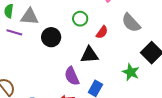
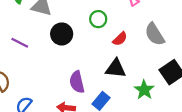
purple line: (14, 32) -> (20, 43), moved
black triangle: (89, 55) -> (116, 68), moved

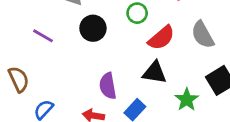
red semicircle: (120, 39) -> (161, 38), size x1.5

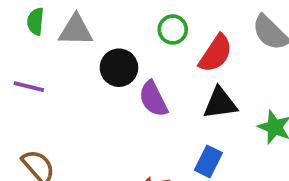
purple line: (43, 36) -> (29, 87), moved
purple semicircle: (108, 86) -> (153, 99), moved

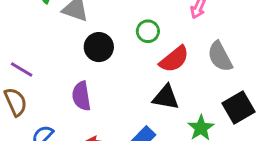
purple line: (29, 87) -> (22, 69), moved
purple semicircle: (153, 99) -> (81, 96), moved

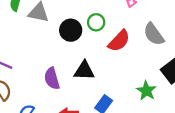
black circle: (99, 47) -> (71, 30), moved
black triangle: (166, 97) -> (84, 71), moved

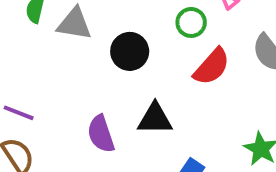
green circle: (96, 22) -> (191, 22), moved

